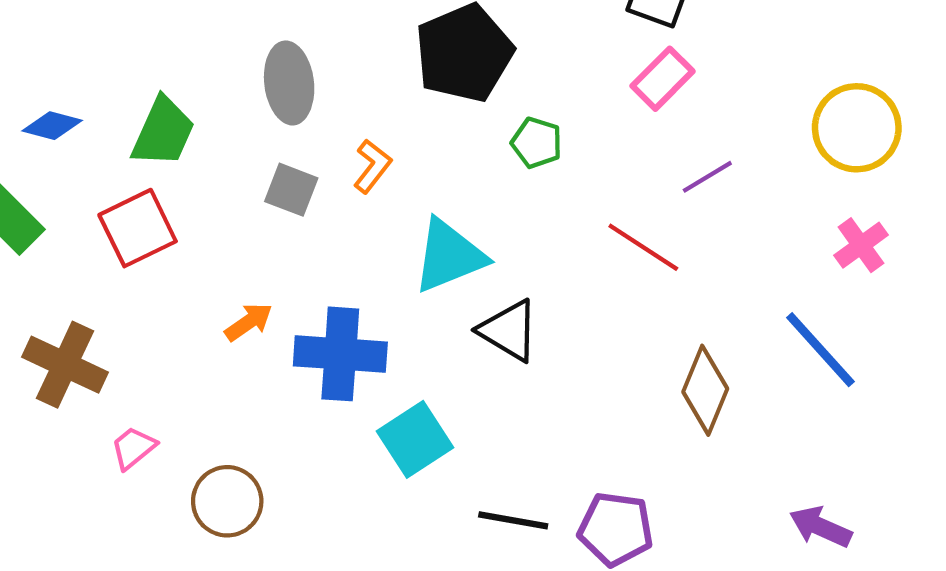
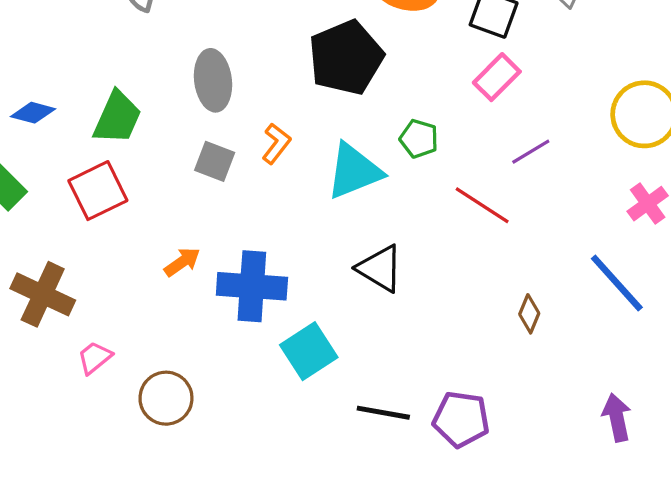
green pentagon: (537, 143) -> (419, 139), moved
cyan triangle: (449, 256) -> (354, 171), moved
brown diamond: (705, 390) -> (529, 314), size x0.6
purple arrow: (820, 527) -> (617, 418), turned 54

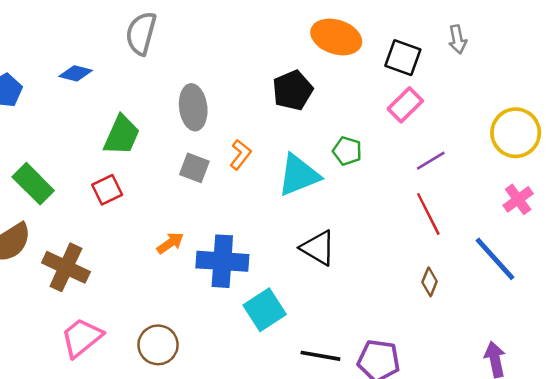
black pentagon: (346, 58) -> (293, 90), size x0.7
blue diamond: (33, 113) -> (76, 73), moved
red square: (98, 191) -> (107, 190), size x0.7
red line: (482, 205) -> (428, 214), moved, turned 30
pink trapezoid: (95, 358) -> (82, 338), moved, size x1.6

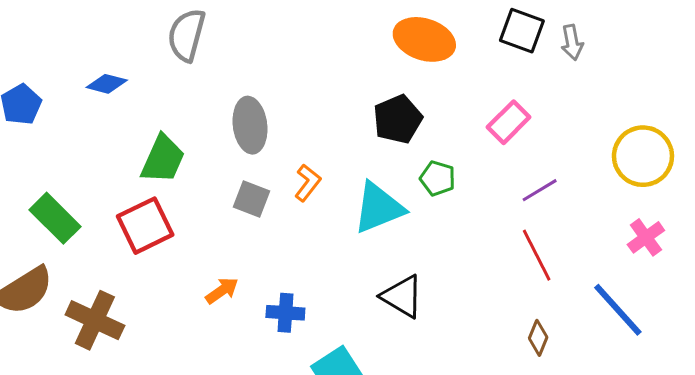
black square: (403, 58) -> (522, 31), moved
black pentagon: (293, 90) -> (398, 119), moved
red square: (107, 190) -> (145, 226), size x1.5
blue cross: (222, 261) -> (285, 313), size x0.6

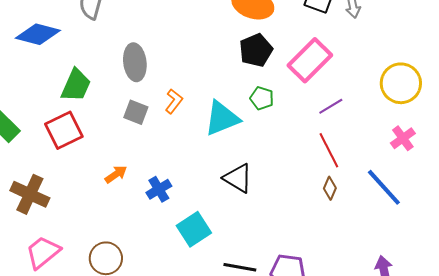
blue diamond: (107, 84) -> (38, 34), size x1.6
black pentagon: (398, 119) -> (256, 50), moved
pink rectangle: (509, 122) -> (310, 60), size x1.5
blue cross: (285, 313) -> (159, 189), turned -35
brown diamond: (538, 338) -> (330, 188), moved

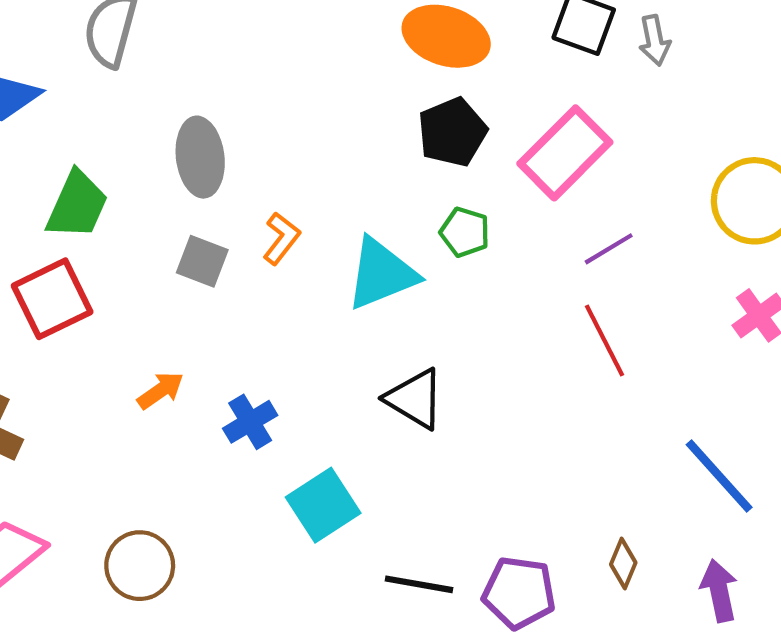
blue line: (384, 187) -> (719, 476), moved
brown diamond: (330, 188) -> (623, 564), moved

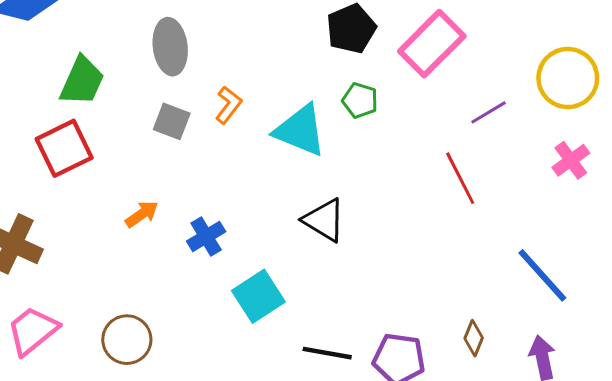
purple line: (609, 249) -> (489, 112), moved
cyan triangle: (381, 274) -> (300, 130), turned 44

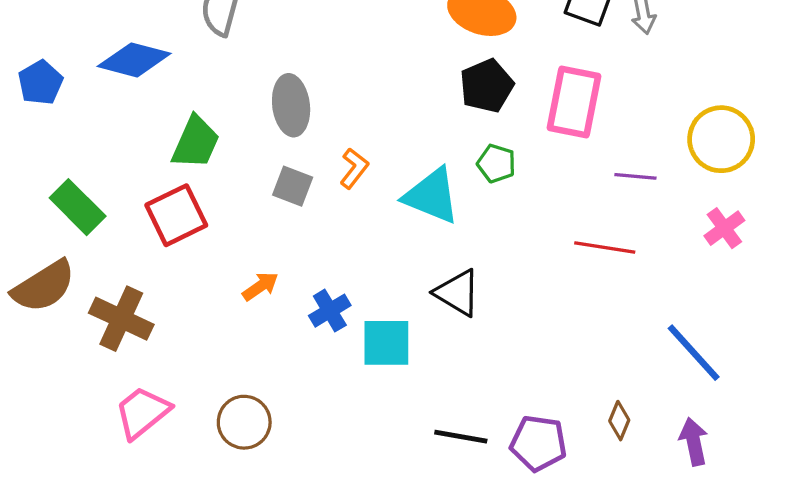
pink rectangle: (432, 44) -> (574, 102), turned -34
purple line: (489, 112) -> (635, 176), turned 36
red line: (460, 178) -> (605, 248), turned -54
cyan square: (258, 296) -> (386, 343), moved, turned 33

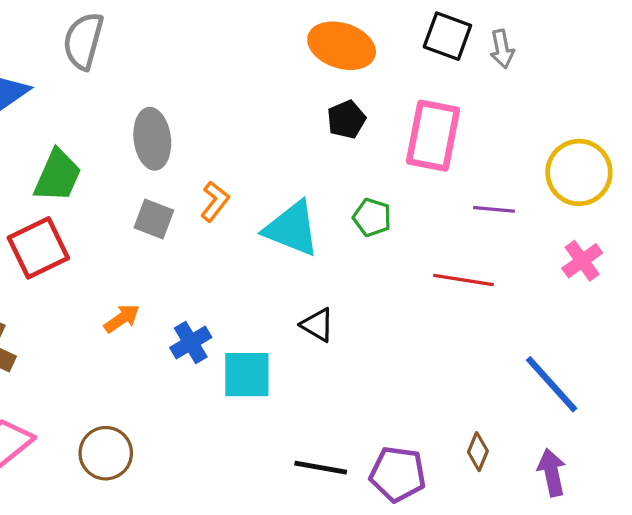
black pentagon: (487, 86) -> (346, 120), size x0.7
green pentagon: (496, 163) -> (372, 217), moved
black triangle: (458, 293) -> (317, 325), size x0.7

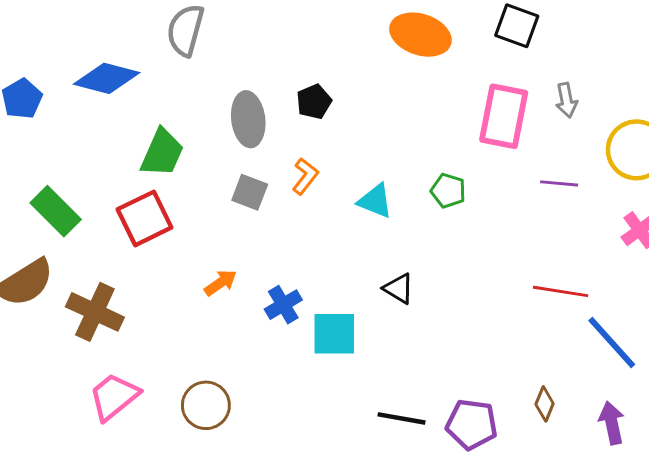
gray arrow: (502, 49) -> (566, 100), moved
black pentagon: (346, 120) -> (314, 102), moved
cyan triangle: (292, 229) -> (375, 201), size x0.7
red line: (463, 280) -> (561, 291), moved

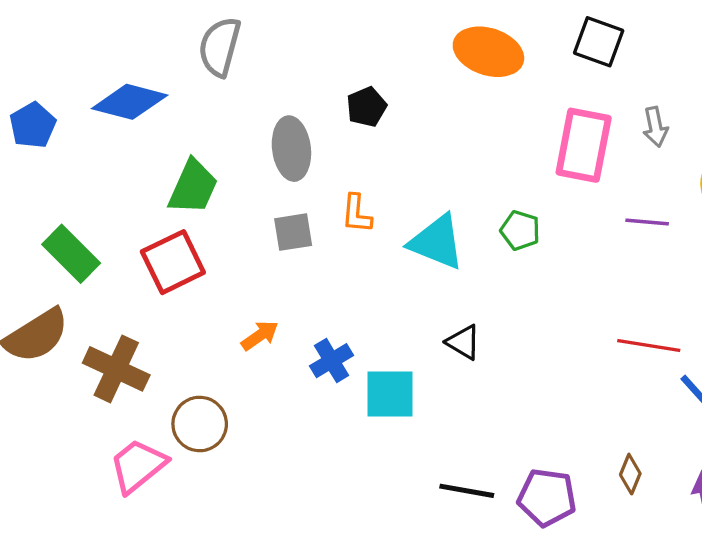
black pentagon: (314, 102) -> (367, 107), moved
orange L-shape: (305, 176) -> (357, 214), turned 147
gray square: (250, 192) -> (293, 232), turned -30
cyan triangle: (375, 201) -> (437, 242), size x1.4
brown circle: (206, 405) -> (200, 424), moved

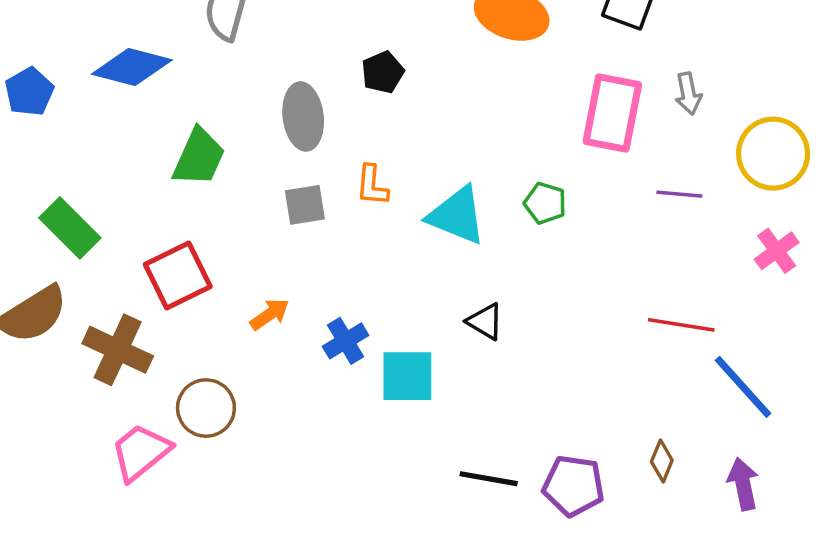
red square: (173, 262) -> (178, 276), moved

